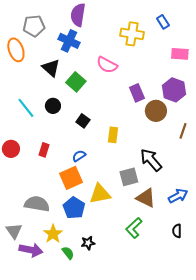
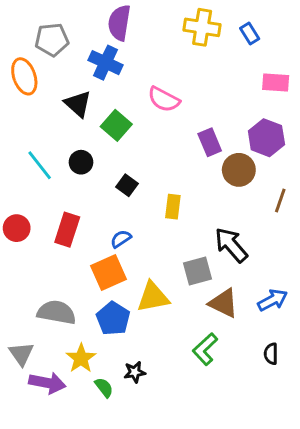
yellow cross: (132, 34) -> (202, 27), moved
red rectangle: (44, 150) -> (67, 230), size x1.5

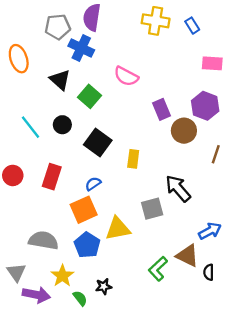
gray pentagon: (52, 40) -> (58, 27), moved
black square: (127, 185) -> (98, 142), size x1.6
brown triangle: (224, 303) -> (187, 256), moved

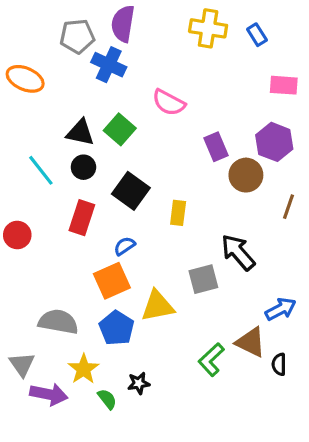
orange ellipse: (19, 59) -> (25, 79), turned -48
black triangle: (60, 80) -> (80, 132), moved, turned -30
red rectangle: (52, 177) -> (82, 218), moved

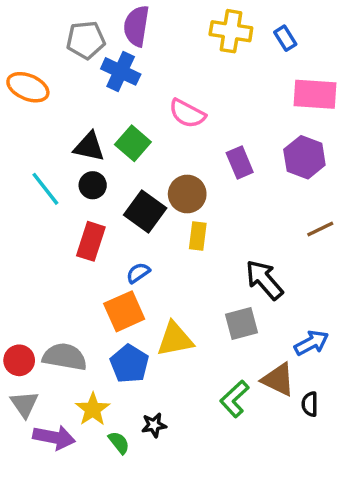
pink rectangle: (284, 85) -> (315, 94), size x1.4
brown circle: (246, 175) -> (187, 194), moved
brown line: (289, 207) -> (320, 229), turned 45
red circle: (17, 235) -> (19, 360), moved
gray square: (203, 279) -> (241, 324), moved

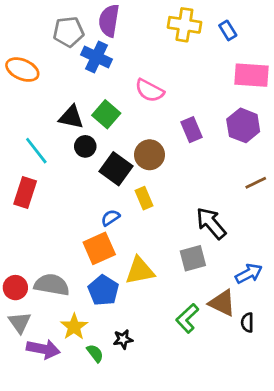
black circle: (93, 185) -> (85, 146), moved
yellow rectangle: (198, 236) -> (144, 198), moved, turned -30
red rectangle: (91, 241) -> (25, 193), moved

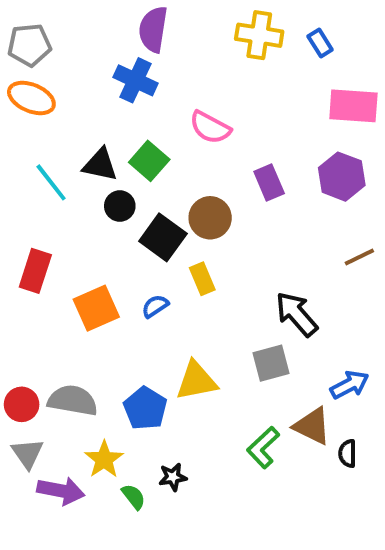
gray pentagon: (68, 32) -> (29, 45), moved
cyan line: (36, 151) -> (51, 182), moved
orange square: (99, 248) -> (96, 308), moved

